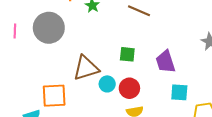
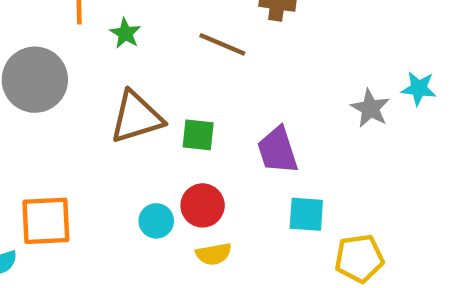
brown triangle: (86, 68) -> (136, 117), moved
cyan circle: (107, 84) -> (156, 221), moved

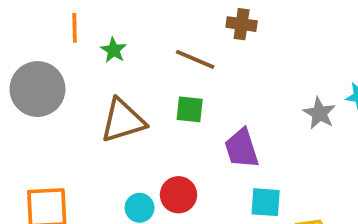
green square: (198, 135) -> (190, 109), moved

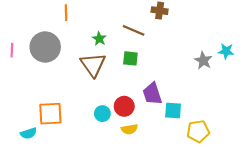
green star: (114, 50) -> (99, 39), moved
brown triangle: (123, 121) -> (93, 65), turned -48
purple trapezoid: (242, 148) -> (152, 94), moved

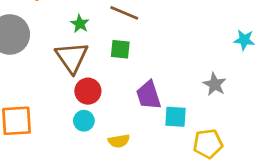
gray star: (203, 61) -> (215, 84), moved
red circle: (124, 106) -> (88, 91), moved

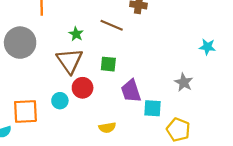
green square: (120, 49) -> (108, 64), moved
cyan circle: (84, 121) -> (60, 101), moved
yellow pentagon: (208, 144) -> (178, 130), turned 30

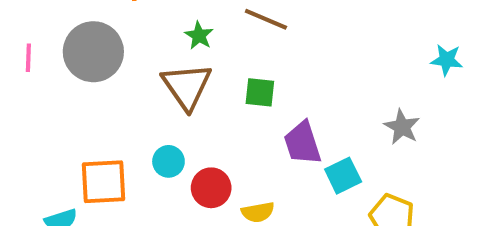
red circle: (83, 88) -> (211, 188), moved
cyan square: (152, 108) -> (343, 176), turned -30

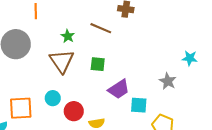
cyan star: (447, 60) -> (190, 58), moved
purple trapezoid: (302, 143) -> (119, 89), turned -105
cyan square: (343, 176) -> (139, 105), turned 30

